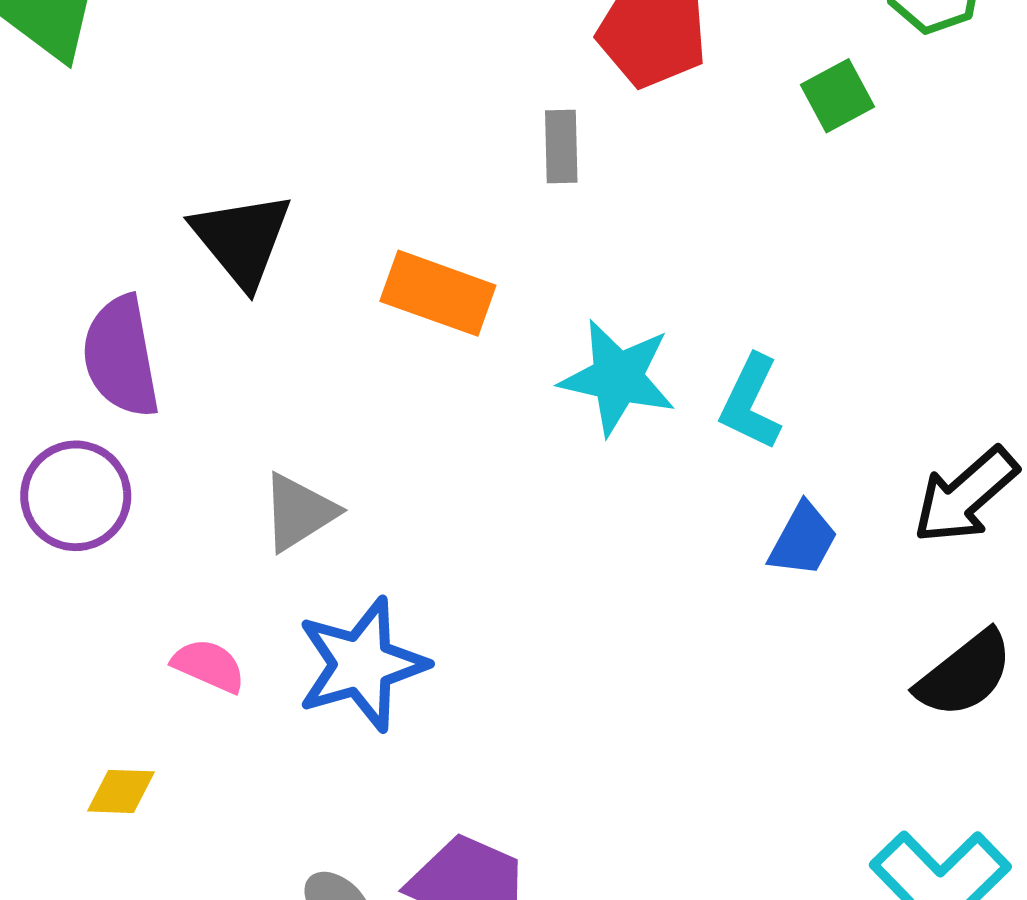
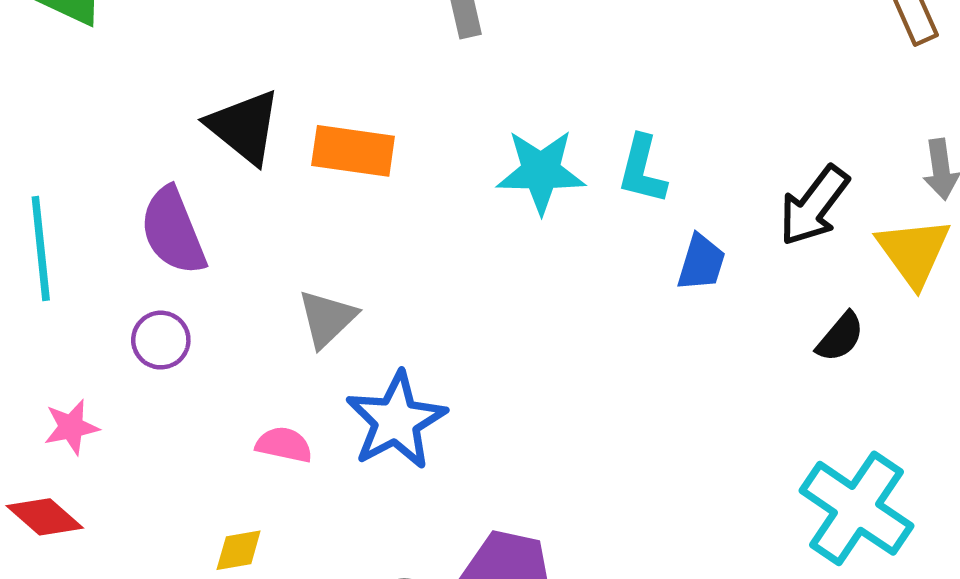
orange rectangle: (438, 293) -> (353, 151), moved
purple circle: (76, 496) -> (161, 340), size x0.7
black semicircle: (965, 674) -> (840, 337), size x0.7

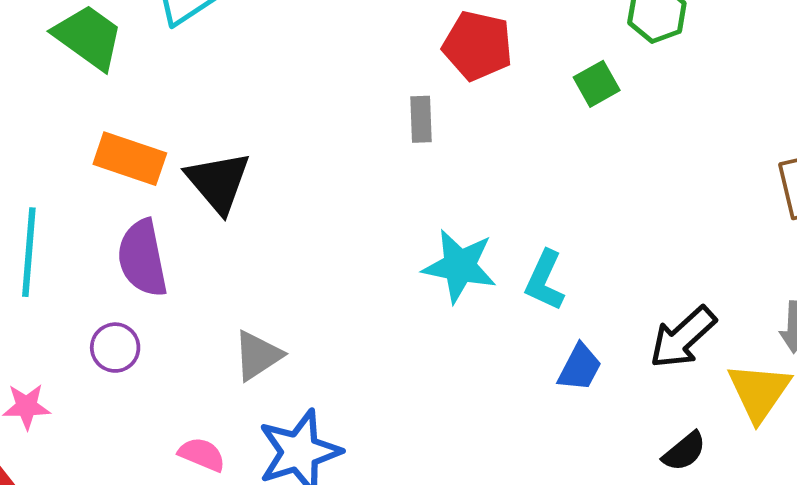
orange rectangle: (353, 151) -> (130, 159), moved

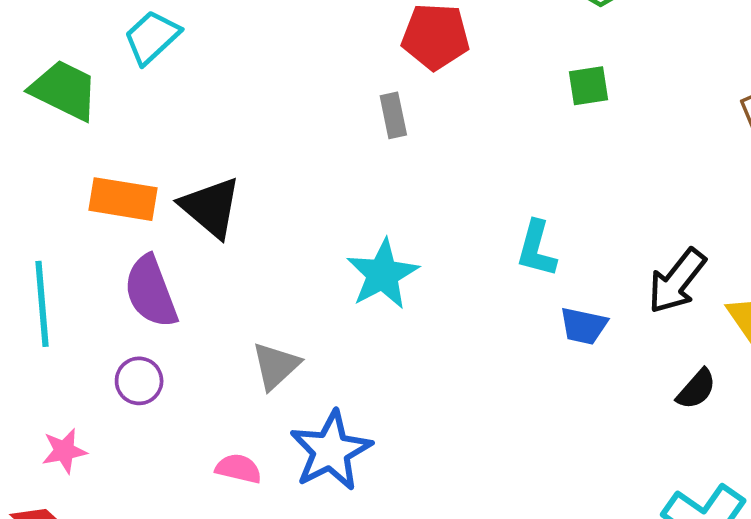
green square: (597, 84) -> (588, 86), moved, turned 30
cyan star: (460, 266) -> (383, 274), moved, turned -30
blue trapezoid: (580, 367) -> (584, 326), turned 84

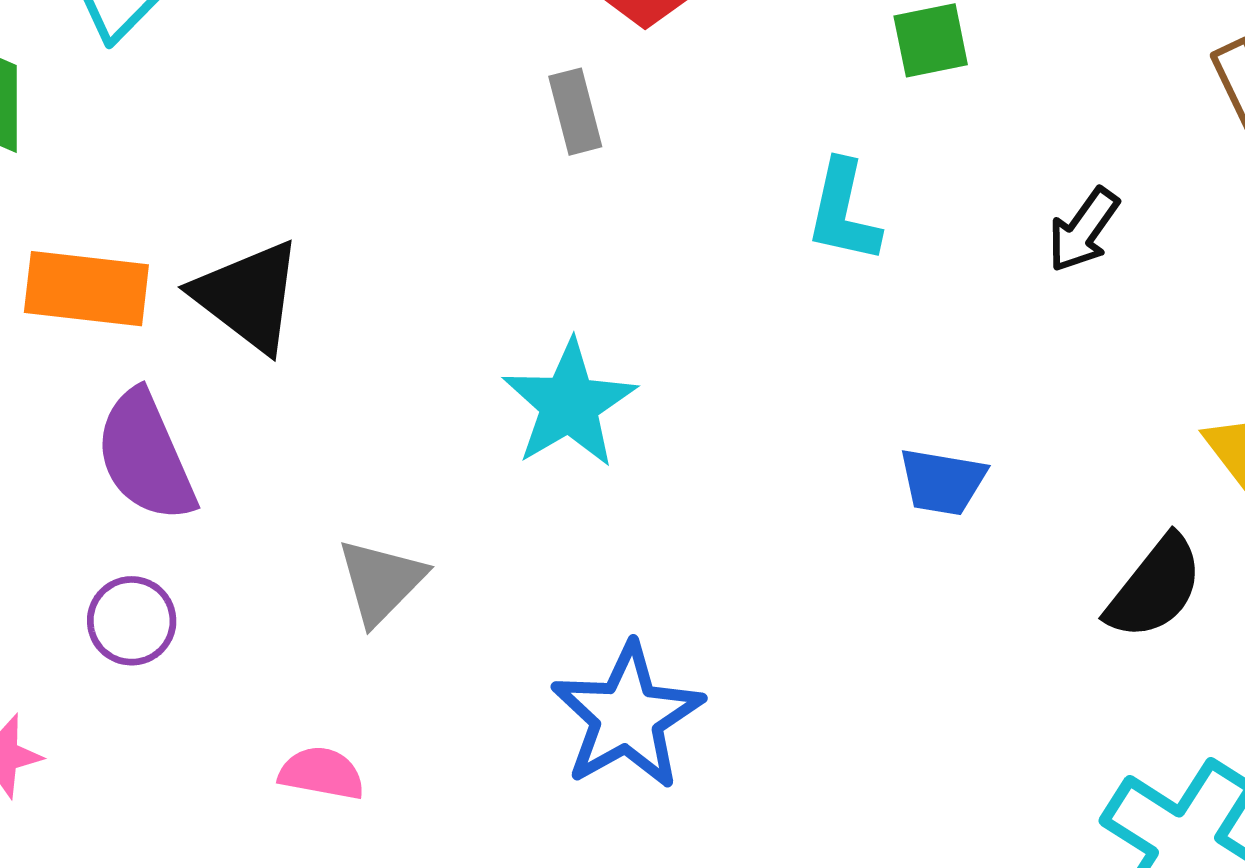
cyan L-shape: (537, 249) -> (843, 212), moved
black arrow: (677, 281) -> (1083, 230), moved, size x0.7
black semicircle: (696, 389) -> (1155, 588), size x1.4
blue star: (331, 451) -> (627, 716), moved

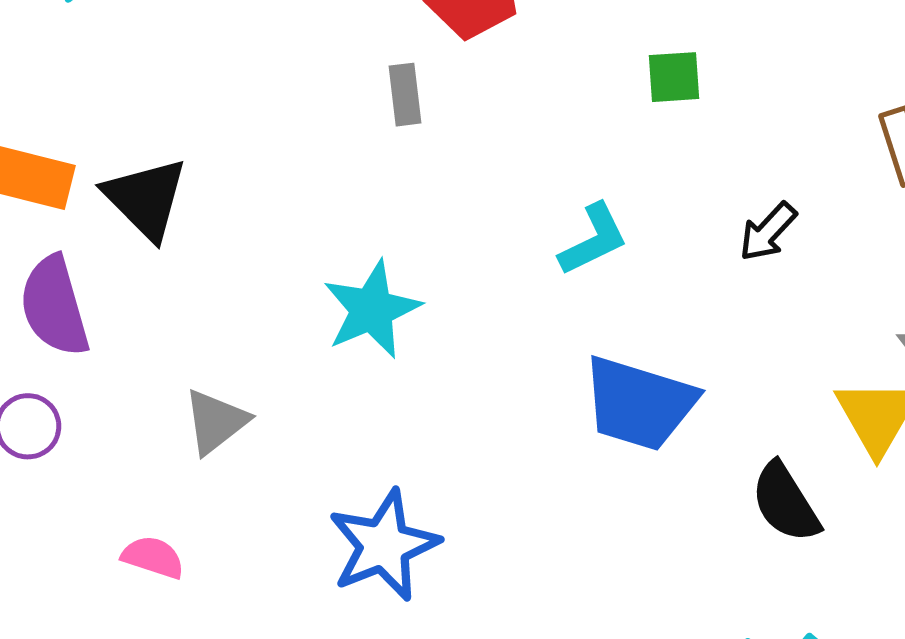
cyan L-shape: (843, 212) -> (593, 240), moved, turned -136
blue trapezoid: (942, 482) -> (639, 403), size x1.8
black semicircle: (1155, 588) -> (785, 502), turned 102

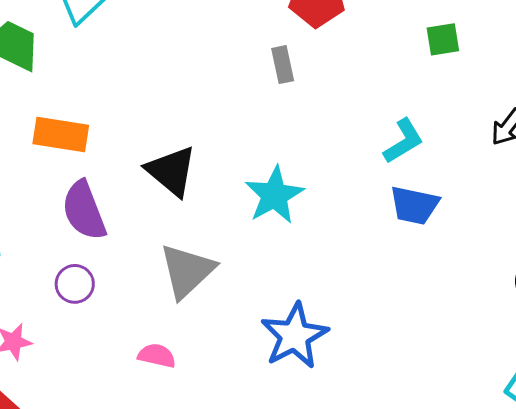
black triangle: (146, 198) -> (171, 171), moved
blue trapezoid: (639, 403) -> (414, 205), moved, size x0.7
gray triangle: (216, 422) -> (187, 271), size x1.4

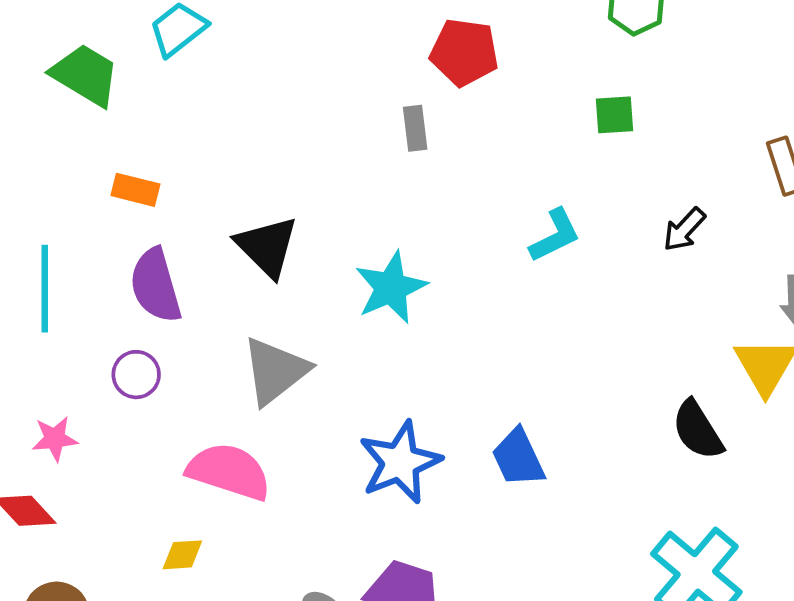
orange rectangle: (61, 135) -> (135, 190), size x0.7
blue trapezoid: (414, 205) -> (518, 458), moved, turned 48
pink semicircle: (157, 356) -> (229, 471), size x1.8

